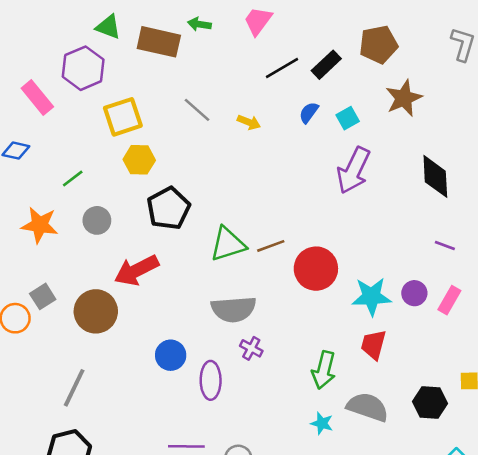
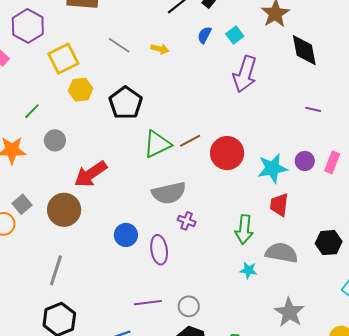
black diamond: (435, 176) -> (304, 50), moved
black pentagon: (169, 208) -> (126, 103), moved
purple line: (445, 245) -> (313, 109), moved

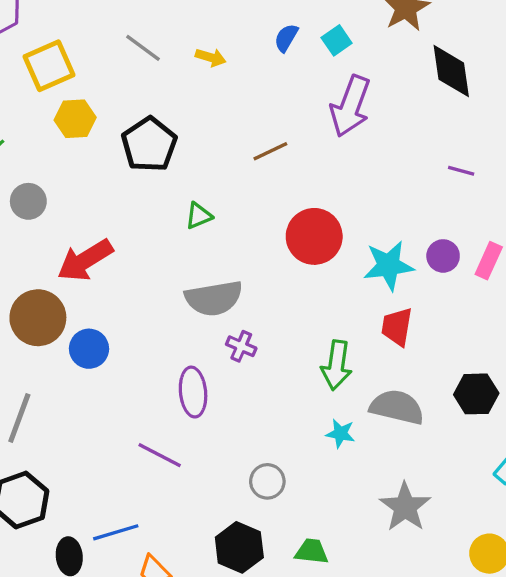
brown line: (190, 141) -> (270, 151), moved
green triangle: (157, 144) -> (199, 216), size x0.6
blue circle: (126, 235) -> (89, 349), moved
purple line: (148, 303) -> (160, 455), moved, turned 32
gray circle: (189, 306) -> (267, 481), moved

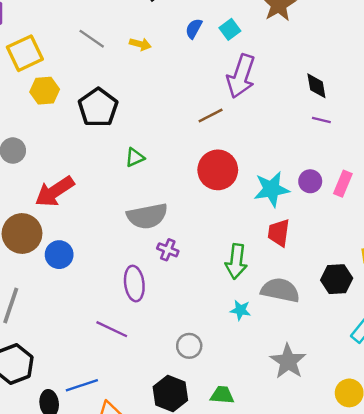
black diamond: (451, 71) -> (316, 86), moved, size x0.7
brown line: (270, 151) -> (211, 116), moved

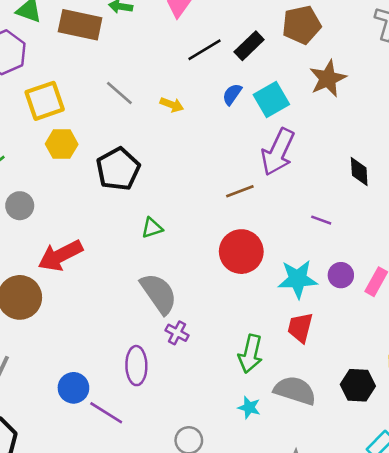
cyan square: (230, 29) -> (271, 100), size x1.5
purple line: (321, 120) -> (321, 220), moved
gray semicircle: (147, 216) -> (159, 293), turned -120
blue circle: (59, 255) -> (73, 388), moved

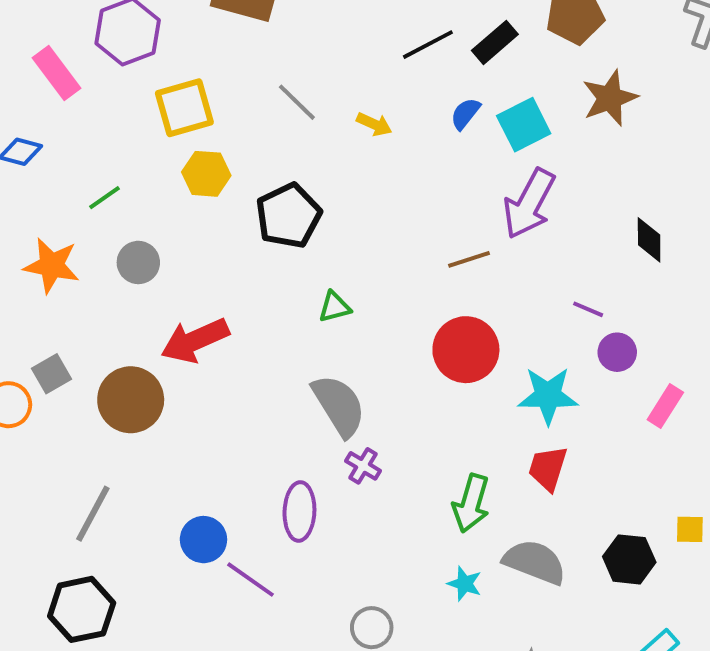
purple circle: (341, 275) -> (617, 352), moved

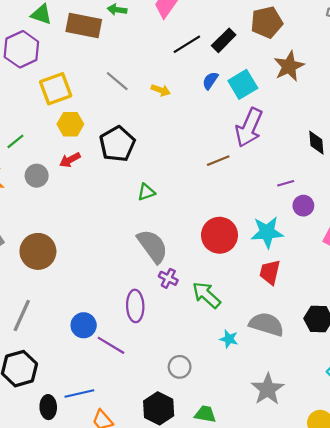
purple line: (588, 309) -> (286, 183), turned -35
red arrow: (195, 340) -> (70, 160), moved, size x0.6
red circle: (466, 350) -> (219, 235), moved
green arrow: (471, 503) -> (206, 295), moved, turned 120

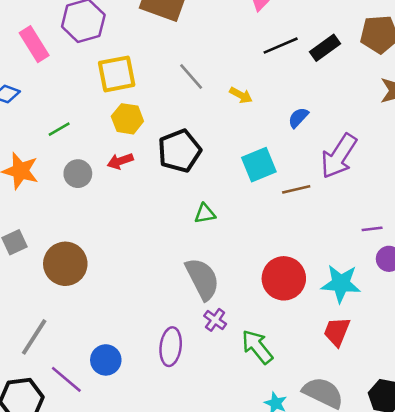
blue semicircle: (210, 81) -> (298, 118), moved
cyan square: (243, 84) -> (259, 165), moved
purple line: (111, 345) -> (66, 379), moved

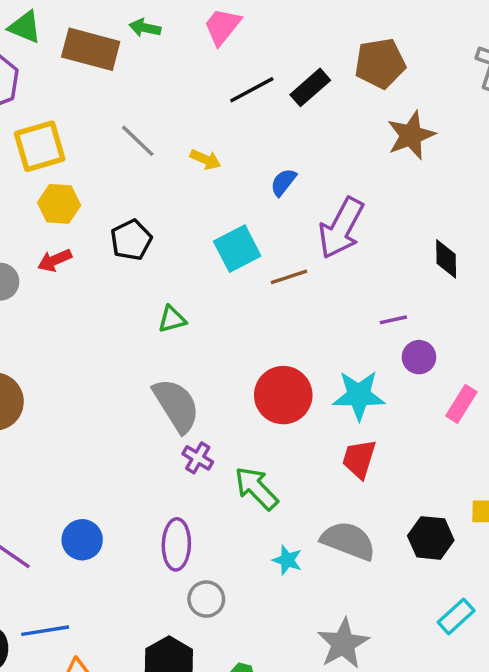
black pentagon: (179, 151) -> (131, 240), size x0.7
purple ellipse: (171, 347) -> (176, 544), moved
blue circle: (106, 360) -> (82, 540), moved

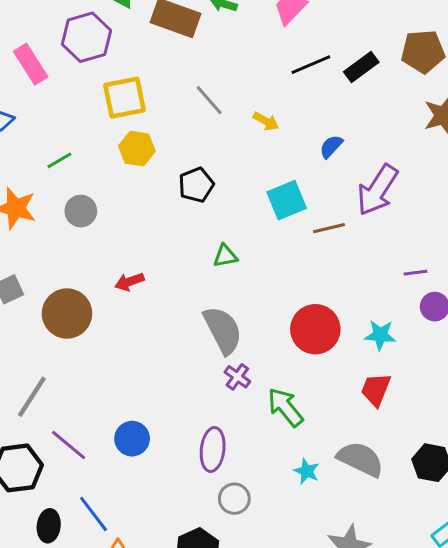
red arrow: (55, 260) -> (129, 282), moved
cyan star: (359, 395) -> (380, 335), size x0.7
blue line: (45, 631) -> (94, 514), turned 57

